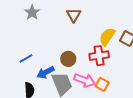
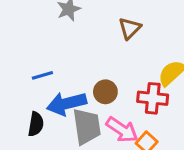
blue arrow: (46, 72) -> (67, 104), size x1.4

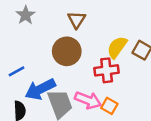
brown circle: (105, 92) -> (67, 51), moved, size x1.5

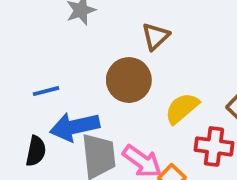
yellow semicircle: (117, 47) -> (182, 108), moved
red cross: (107, 70) -> (214, 146), moved

